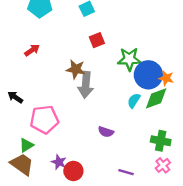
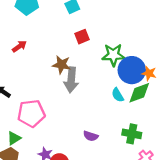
cyan semicircle: (134, 101) -> (118, 95), turned -64
purple semicircle: (106, 132) -> (91, 136), moved
green cross: (161, 141) -> (132, 134), moved

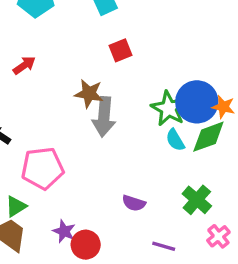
green star: (113, 55) -> (169, 108), moved, turned 30
green cross: (132, 134) -> (197, 200), turned 30

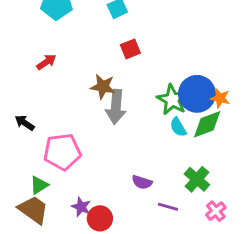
purple line: (164, 246) -> (168, 207), moved

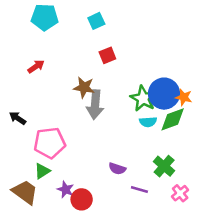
cyan semicircle: (178, 127) -> (148, 122), turned -63
green triangle: (39, 185) -> (42, 171), moved

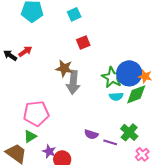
black arrow: (18, 118) -> (10, 55), moved
purple line: (139, 190) -> (110, 142), moved

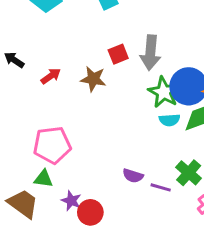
red square: (83, 42) -> (118, 54), moved
red arrow: (25, 51) -> (51, 76), moved
gray arrow: (73, 82) -> (150, 53), moved
green triangle: (30, 136) -> (43, 179), turned 40

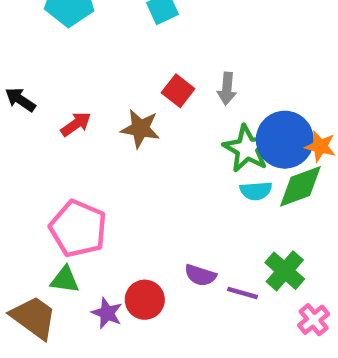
gray arrow: (150, 53) -> (227, 89), size x0.6
red square: (118, 54) -> (178, 91), turned -30
pink pentagon: (52, 145) -> (78, 229), turned 30
red circle: (90, 212) -> (145, 300), moved

